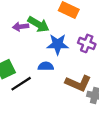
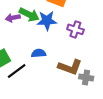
blue star: (58, 44) -> (47, 21), moved

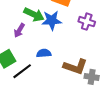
purple arrow: (13, 18) -> (19, 30), moved, turned -48
purple cross: (75, 29) -> (87, 22), moved

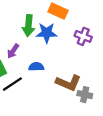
green arrow: (34, 15) -> (28, 26), turned 66
purple arrow: (19, 30) -> (13, 51), moved

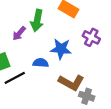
blue star: (47, 33) -> (61, 49), moved
purple arrow: (13, 51) -> (19, 33), moved

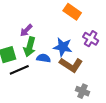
green arrow: (37, 21) -> (30, 47), moved
brown L-shape: (71, 83) -> (71, 65), moved

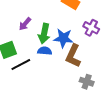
green arrow: (30, 47) -> (44, 34), moved
brown L-shape: (71, 65) -> (73, 56), turned 85

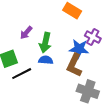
blue star: (63, 38) -> (79, 49), moved
gray cross: (87, 82) -> (88, 91), size x1.5

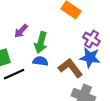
blue star: (79, 49) -> (90, 58), moved
brown L-shape: (74, 65) -> (70, 68), turned 115

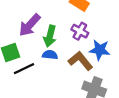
purple arrow: (21, 31) -> (30, 25), size x1.6
purple cross: (91, 39) -> (80, 31), moved

